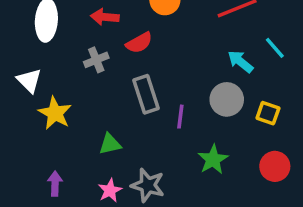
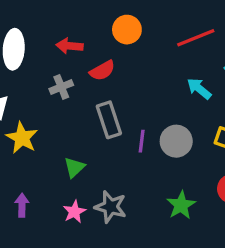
gray circle: (227, 99) -> (176, 141), moved
green triangle: (110, 144) -> (74, 167), turned -30
green star: (213, 160) -> (181, 205), moved

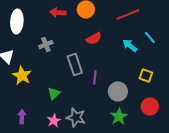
red arrow: (69, 46) -> (58, 12), moved
red semicircle: (102, 71) -> (94, 38), moved
gray circle: (176, 141) -> (118, 91), moved

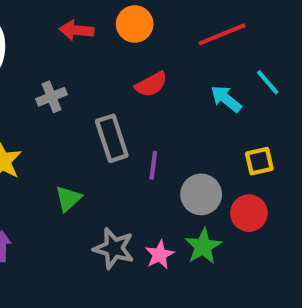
yellow square: (146, 75) -> (259, 161), turned -32
red circle: (150, 106) -> (249, 213), moved
pink star: (54, 120) -> (160, 255), moved

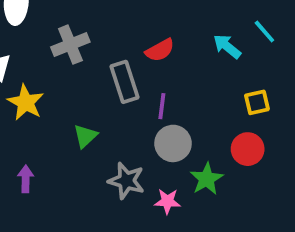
red semicircle: (151, 84) -> (160, 50), moved
gray cross: (52, 97) -> (70, 45), size x1.4
gray circle: (201, 194) -> (173, 143), moved
pink star: (160, 255) -> (167, 201), moved, turned 30

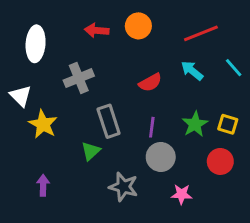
cyan arrow: (227, 46) -> (192, 71), moved
gray rectangle: (124, 82) -> (109, 121), moved
yellow square: (257, 102) -> (228, 124), turned 30
green star: (207, 179) -> (195, 124), moved
pink star: (167, 201) -> (182, 194), moved

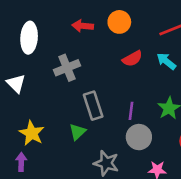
red semicircle: (150, 83) -> (132, 59), moved
yellow star: (43, 124) -> (32, 133), moved
purple arrow: (43, 185) -> (21, 162), moved

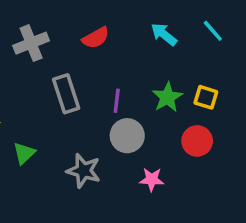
red semicircle: (132, 59) -> (96, 38), moved
green triangle: (77, 132) -> (24, 153), moved

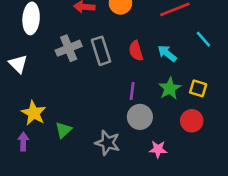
cyan arrow: (164, 34) -> (167, 53), moved
red semicircle: (96, 38) -> (136, 51), moved, turned 102
gray rectangle: (66, 94) -> (101, 51), moved

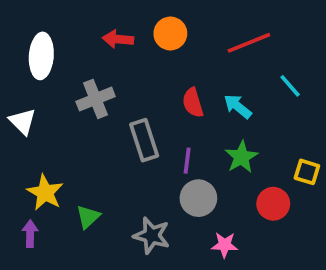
gray rectangle: (101, 51) -> (144, 140), moved
yellow square: (198, 88) -> (307, 172), moved

